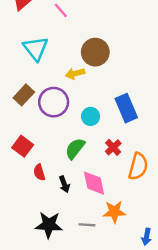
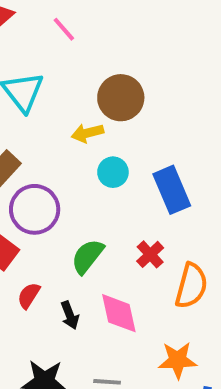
purple circle: (54, 102) -> (35, 209), moved
cyan circle: (91, 116) -> (113, 172), moved
red semicircle: (39, 172) -> (29, 296), turned 49
orange star: (114, 212) -> (178, 360), moved

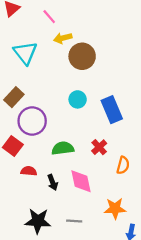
yellow arrow: (87, 133) -> (63, 38), moved
green semicircle: (87, 256) -> (63, 148), turned 45
orange semicircle: (191, 286) -> (123, 165), size x0.7
red semicircle: (29, 296) -> (29, 171), turned 63

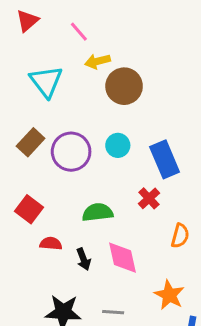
purple circle: (32, 121) -> (71, 152), moved
red cross: (99, 147) -> (149, 198), moved
orange star: (115, 208) -> (169, 295), turned 30

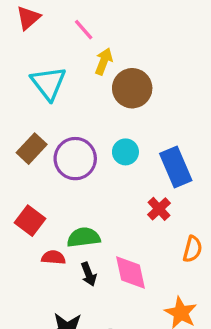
yellow arrow: (98, 61) -> (104, 61), turned 125
green semicircle: (98, 212) -> (84, 237), moved

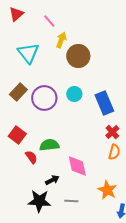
red cross: (159, 209) -> (112, 132), moved
red semicircle: (53, 257) -> (31, 157), turned 48
black arrow: (89, 274) -> (52, 180), moved, turned -96

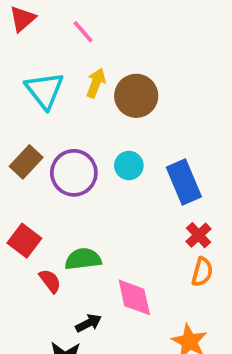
yellow arrow: (61, 40) -> (96, 83), moved

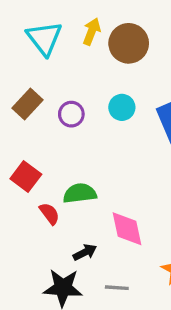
purple circle: (74, 173) -> (71, 114), size x0.6

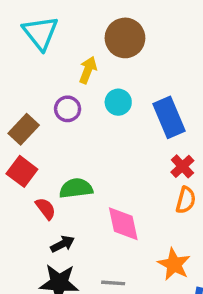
yellow arrow: (92, 32) -> (88, 70), moved
brown rectangle: (28, 104) -> (24, 129), moved
black arrow: (85, 252) -> (62, 244), moved

